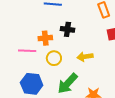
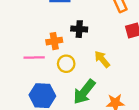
yellow arrow: (85, 57) -> (102, 59), turned 63

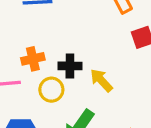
black cross: (79, 29) -> (70, 66), moved

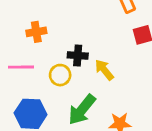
orange cross: (33, 59) -> (36, 32), moved

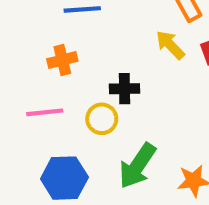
yellow arrow: (104, 70) -> (170, 45), moved

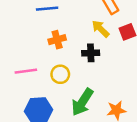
orange cross: (62, 60) -> (57, 40), moved
black cross: (125, 89) -> (91, 53), moved

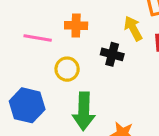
pink line: (26, 71) -> (38, 38), moved
green arrow: (82, 102) -> (84, 111), turned -48

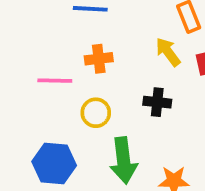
black cross: (112, 54) -> (157, 102), moved

